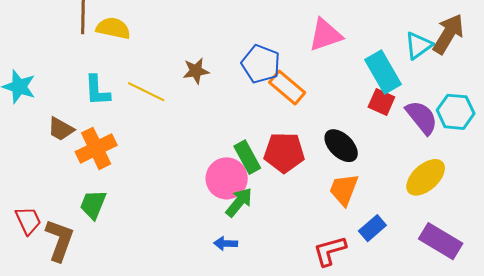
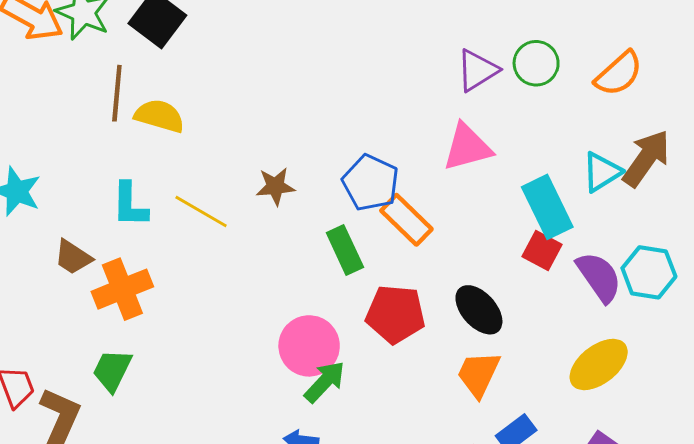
green rectangle: (247, 157) -> (345, 250), moved

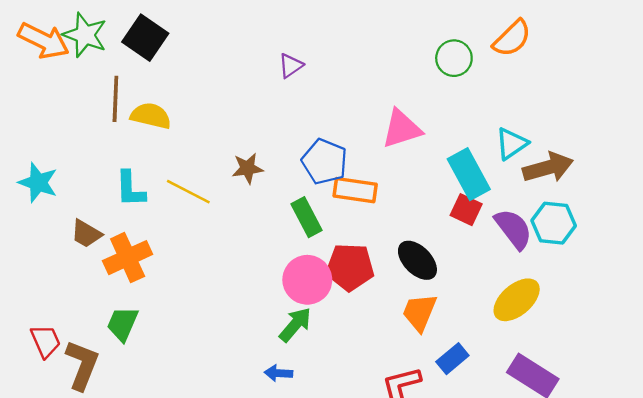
purple triangle: (477, 70) -> (291, 66), moved, size x0.7
orange semicircle: (619, 74) -> (512, 38), moved
brown arrow: (646, 158) -> (548, 167), moved, turned 42
orange rectangle: (406, 220) -> (355, 190), turned -33
pink circle: (309, 346) -> (307, 280), moved

